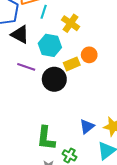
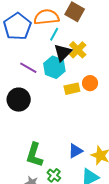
black triangle: (20, 34) -> (63, 53), moved, turned 36
purple line: (26, 67) -> (28, 68), moved
black circle: (54, 79) -> (19, 100), moved

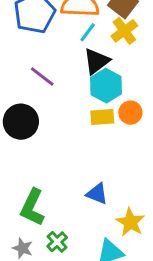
yellow cross: (78, 50) -> (124, 31), moved
cyan hexagon: (54, 67) -> (106, 86), moved
blue triangle: (75, 151) -> (97, 194), moved, turned 42

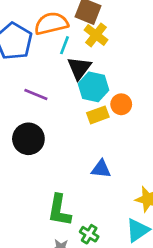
blue triangle: (97, 194) -> (101, 169), moved

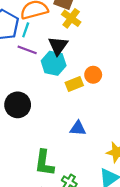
cyan line: (64, 45) -> (26, 30), moved
cyan hexagon: (93, 87) -> (54, 63), moved
purple line: (36, 94) -> (27, 50), moved

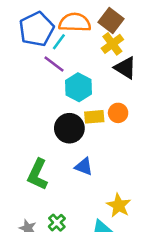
black triangle: (58, 46) -> (125, 68), moved, turned -50
black circle: (18, 105) -> (69, 128), moved
green L-shape: (44, 163) -> (38, 174), moved

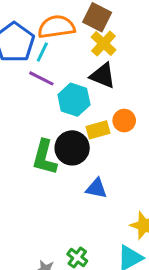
black triangle: (125, 68) -> (103, 76), moved
green L-shape: (38, 174) -> (44, 157), moved

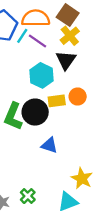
black triangle: (103, 76) -> (66, 60), turned 35
purple line: (41, 78) -> (38, 41), moved

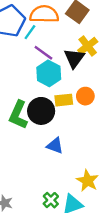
yellow cross: (70, 36) -> (88, 46), moved
purple line: (38, 41) -> (43, 53), moved
green cross: (28, 196) -> (51, 200), moved

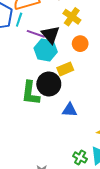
black triangle: (74, 58) -> (51, 35), moved
orange circle: (85, 96) -> (80, 44), moved

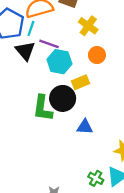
black triangle: (51, 35) -> (25, 51), moved

